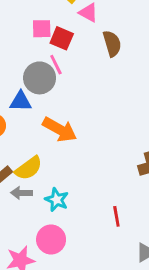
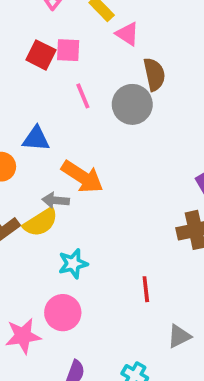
red square: (62, 38) -> (41, 55), moved
gray circle: (40, 78) -> (132, 104), moved
gray arrow: (21, 193) -> (56, 200), moved
cyan star: (57, 200) -> (73, 264), turned 30

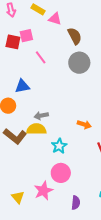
gray circle: (132, 104) -> (79, 63), moved
orange arrow: (82, 177) -> (84, 124), moved, size x0.6
yellow semicircle: (41, 222) -> (36, 129), turned -132

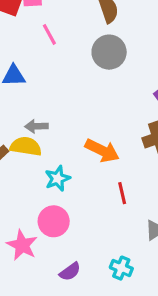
orange arrow: (84, 124) -> (102, 151), size x1.5
pink star: (43, 191) -> (22, 245), turned -30
purple semicircle: (76, 203) -> (70, 272), turned 40

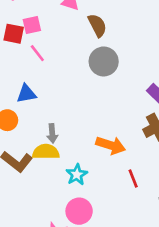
pink line: (49, 34) -> (37, 53), moved
gray arrow: (36, 126) -> (52, 133), turned -84

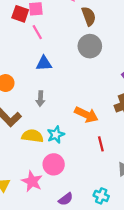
blue triangle: (26, 94) -> (44, 63), moved
yellow semicircle: (46, 152) -> (32, 136), moved

